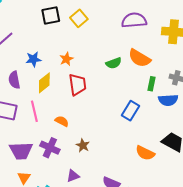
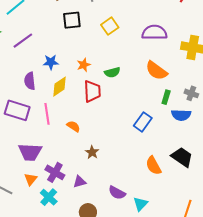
yellow square: (79, 18) -> (110, 26), moved
green semicircle: (114, 63) -> (112, 72), moved
purple cross: (50, 148) -> (55, 172), moved
orange semicircle: (145, 153) -> (153, 166), turned 30

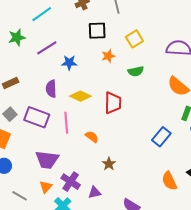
blue star: (51, 62) -> (69, 63), moved
orange star: (84, 65) -> (108, 56), moved
green semicircle: (112, 72) -> (136, 71), moved
yellow diamond: (59, 87) -> (80, 96), turned 55

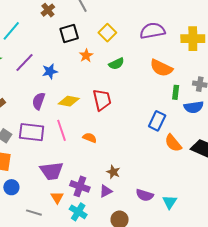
purple semicircle: (51, 89) -> (39, 101), turned 36
brown star: (109, 164) -> (113, 172), moved
orange semicircle: (169, 181) -> (173, 143), moved

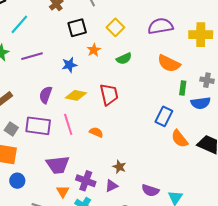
purple line: (24, 63) -> (32, 56), turned 30
blue star: (50, 71) -> (69, 65), moved

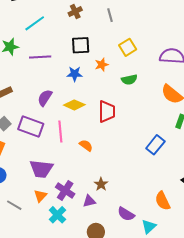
black square: (77, 28) -> (81, 45), moved
orange semicircle: (180, 139) -> (163, 201), moved

